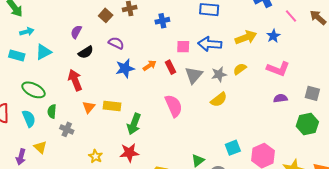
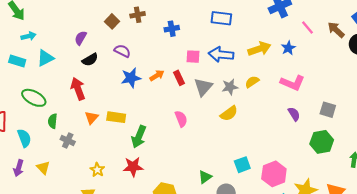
purple semicircle: (280, 98) -> (294, 114), turned 64
pink semicircle: (174, 106) -> (181, 119), size x0.7
cyan semicircle: (29, 119) -> (24, 138), moved
yellow triangle: (40, 147) -> (43, 168), moved

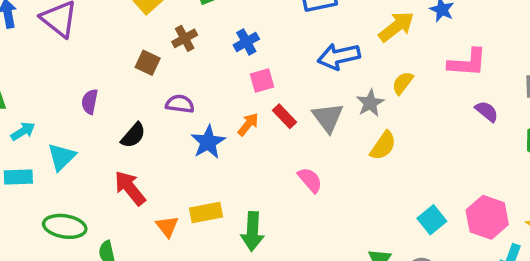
purple semicircle: (81, 38) -> (90, 102), moved
pink square: (193, 57) -> (262, 81), moved

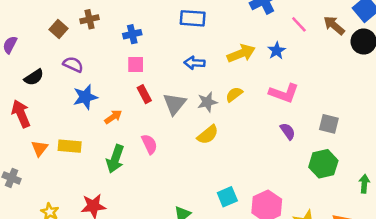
blue arrow: (339, 56) -> (194, 63), size x0.7
orange arrow: (248, 124) -> (113, 117), moved
green arrow: (252, 231) -> (115, 159), moved

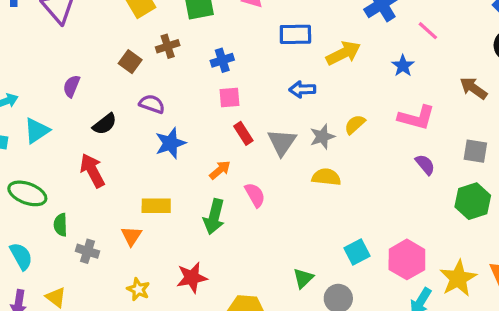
brown arrow: (334, 25) -> (473, 88), moved
yellow arrow: (241, 53) -> (343, 53), moved
orange arrow: (113, 117) -> (220, 170), moved
yellow semicircle: (208, 135) -> (326, 177), turned -130
orange triangle: (39, 148) -> (131, 236), moved

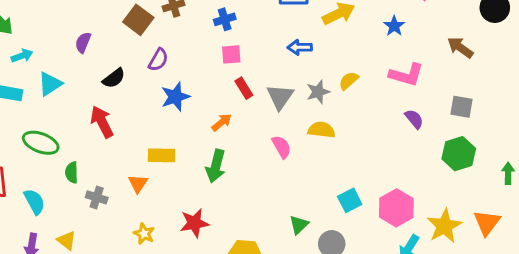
brown square: (130, 62) -> (138, 20), size x1.4
purple semicircle: (152, 104) -> (158, 60), turned 100
pink semicircle: (255, 195) -> (282, 147), moved

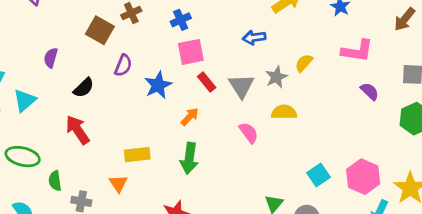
brown arrow: (460, 48) -> (405, 19), turned -80
pink square: (231, 54) -> (191, 52), size x1.4
blue star: (175, 97) -> (158, 85), moved

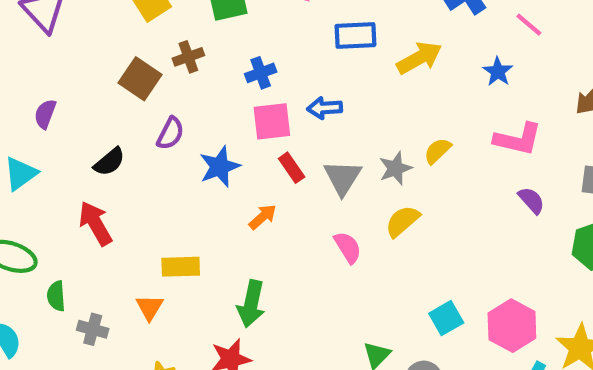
blue arrow: (254, 37) -> (325, 108), moved
purple semicircle: (51, 58) -> (45, 114), moved
yellow semicircle: (284, 112) -> (402, 221), turned -45
green arrow: (189, 158) -> (251, 304), moved

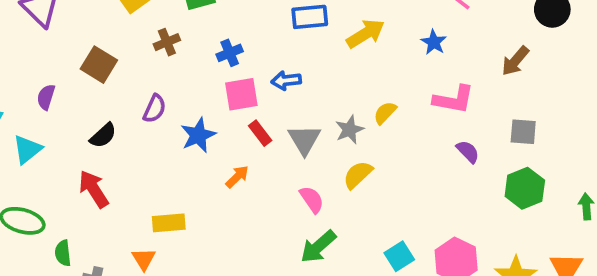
brown square: (140, 79) -> (99, 65), moved
green arrow: (251, 304) -> (318, 247), moved, turned 39

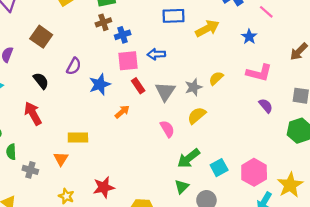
brown cross: (167, 42) -> (103, 22), moved
black semicircle: (103, 136) -> (41, 81), turned -90
green arrow: (318, 247) -> (189, 158), moved

